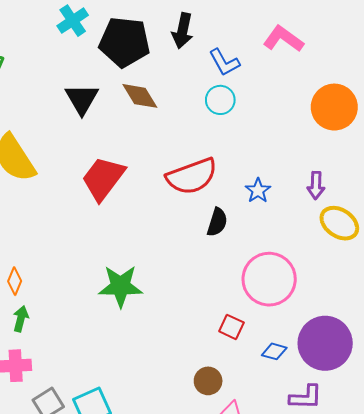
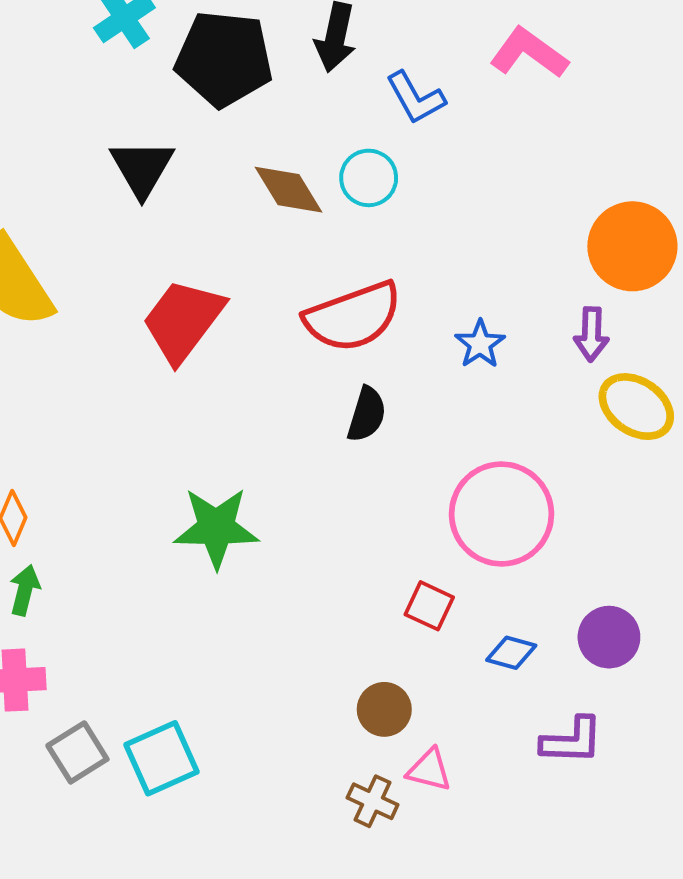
brown diamond: (140, 96) -> (289, 190), moved
cyan circle: (220, 100) -> (369, 178), moved
orange circle: (334, 107) -> (632, 246), moved
black semicircle: (217, 222) -> (367, 414), moved
purple circle: (325, 343) -> (609, 637), size x0.6

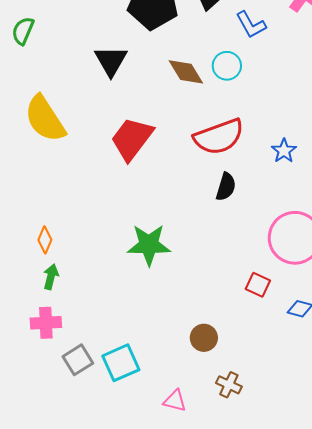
brown circle: (384, 709) -> (204, 338), moved
pink triangle: (429, 770) -> (175, 401), moved

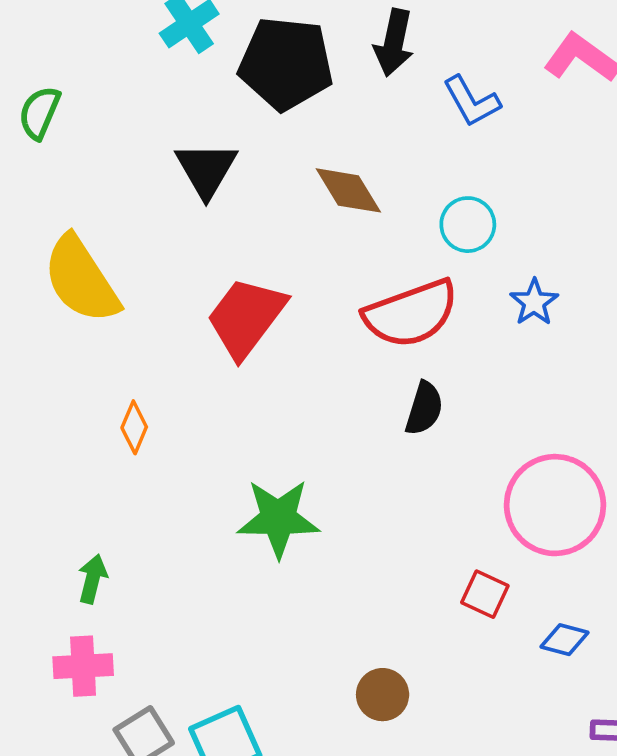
cyan circle: (227, 66) -> (468, 225), moved
blue star: (284, 151) -> (534, 302), moved
orange diamond: (45, 240) -> (134, 427), moved

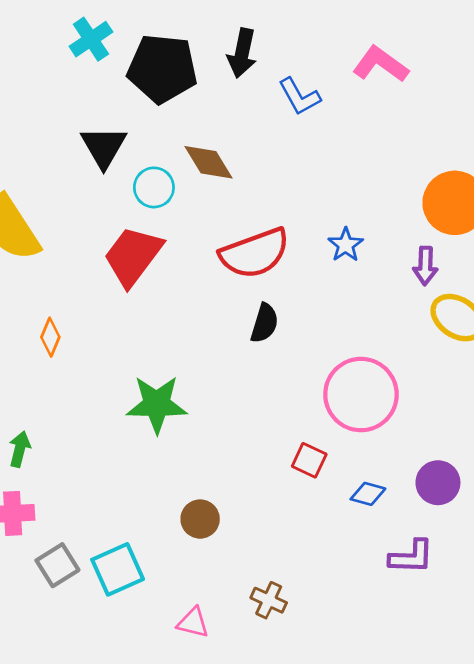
cyan circle: (468, 225) -> (154, 187), moved
brown circle: (383, 695) -> (200, 519), moved

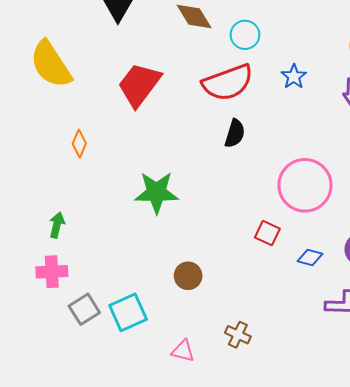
cyan circle: (154, 187) -> (245, 35), moved

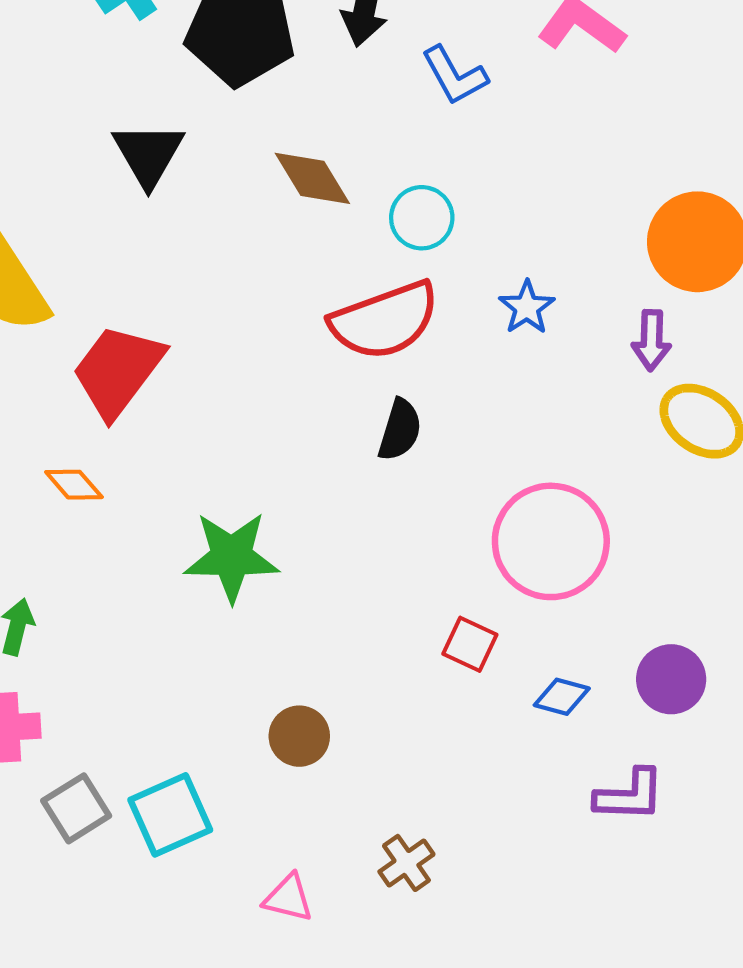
red trapezoid: (139, 85) -> (118, 371), moved
orange diamond: (79, 144) -> (74, 485), moved, turned -64
brown cross: (238, 335) -> (406, 863), turned 30

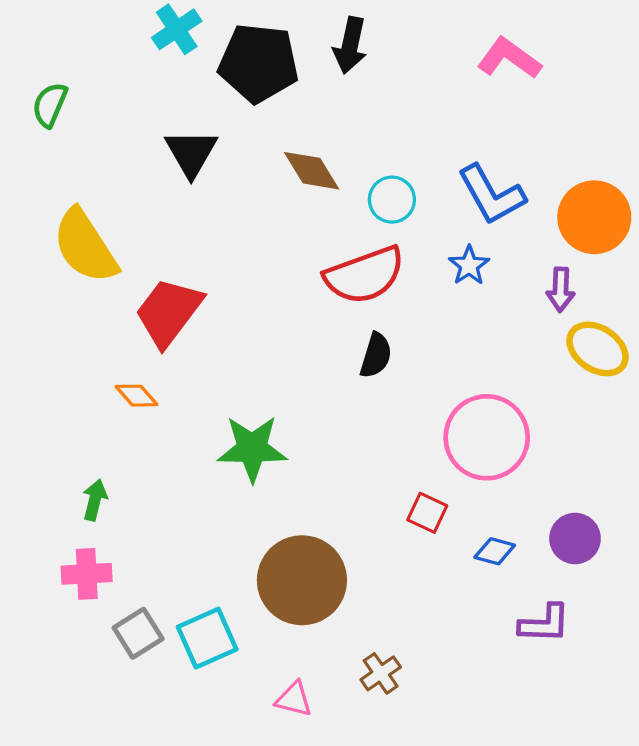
blue L-shape: (455, 76) -> (491, 195), moved, size x1.4
brown circle: (299, 736) -> (302, 580), size x2.0

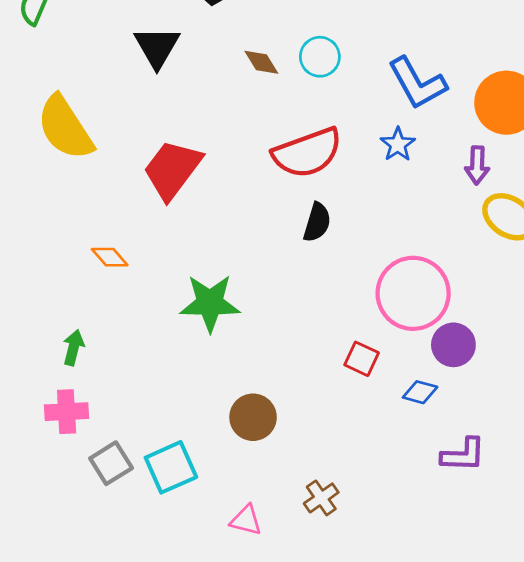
brown diamond: (312, 171) -> (261, 62), size x0.7
cyan circle: (392, 200) -> (320, 57), moved
red trapezoid: (169, 312) -> (172, 169), moved
purple circle: (575, 538) -> (453, 345), moved
brown circle: (302, 580) -> (253, 417), size x0.6

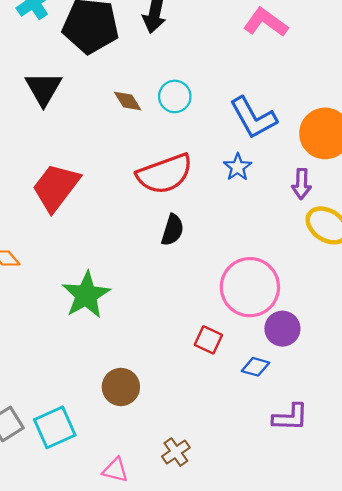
green star: (210, 303) -> (86, 295), turned -30

